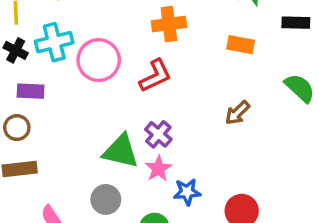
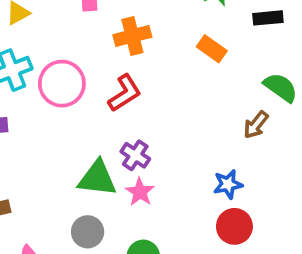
orange rectangle: (241, 45) -> (212, 49), turned 32
brown arrow: (237, 113) -> (256, 125), moved
blue star: (187, 192) -> (228, 184), moved

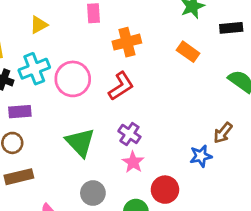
brown arrow: (256, 125) -> (223, 133), moved
green triangle: (97, 178) -> (80, 142), moved, turned 40
red circle: (234, 226) -> (165, 190), moved

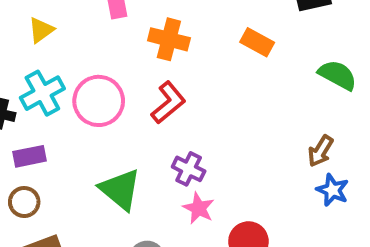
orange cross: (127, 42) -> (169, 39), turned 36
blue star: (201, 156) -> (333, 190), moved, turned -30

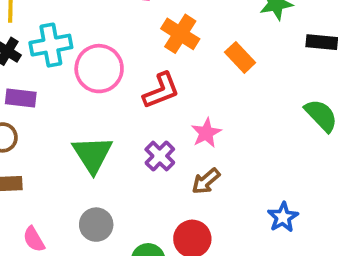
orange rectangle: (257, 42) -> (240, 57), moved
brown arrow: (320, 151) -> (206, 181), moved
pink star: (199, 208) -> (206, 133), moved

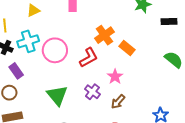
orange cross: (180, 34) -> (104, 35), moved, turned 30
orange rectangle: (240, 57) -> (127, 48), moved
purple rectangle: (21, 98) -> (16, 71), turned 56

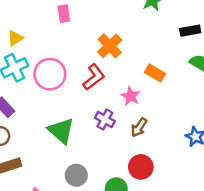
yellow triangle: (33, 10) -> (15, 38), moved
black rectangle: (169, 21) -> (190, 31), moved
orange rectangle: (127, 48) -> (155, 73), moved

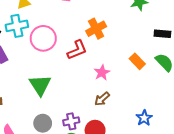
orange rectangle: (155, 73) -> (137, 61), moved
purple cross: (105, 120) -> (71, 121), moved, turned 35

